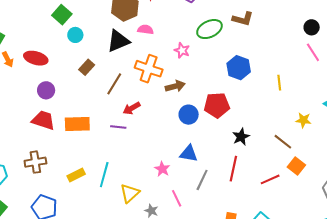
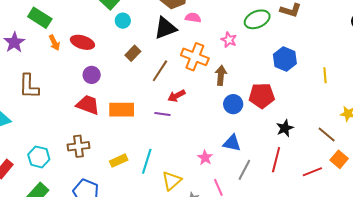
brown arrow: (175, 86) -> (221, 75), turned -72

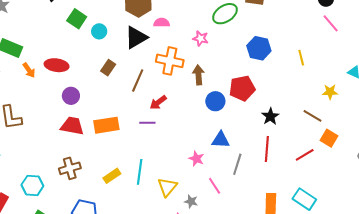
cyan circle: (123, 21) -> (99, 31), moved

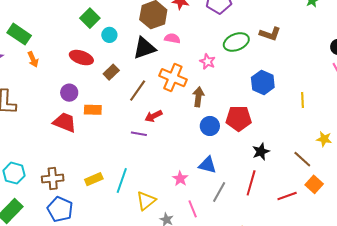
red ellipse: (57, 65) -> (81, 58), moved
orange rectangle: (106, 125) -> (93, 110), moved, size x0.7
brown cross: (70, 168) -> (53, 178), moved

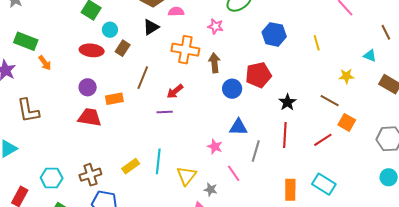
cyan circle: (109, 35) -> (110, 30), moved
black triangle: (144, 48) -> (151, 27), size x0.7
brown rectangle: (111, 72) -> (123, 48), moved
brown line: (138, 91) -> (143, 78), moved

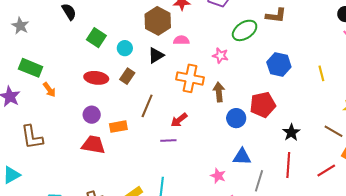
cyan circle: (110, 30) -> (125, 48), moved

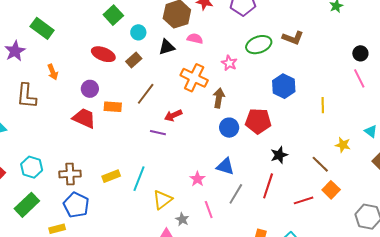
orange arrow: (49, 90) -> (53, 72), moved

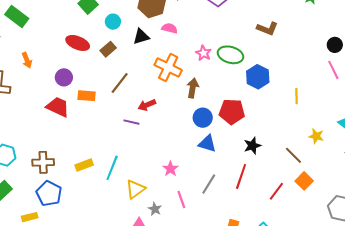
green ellipse: (259, 45) -> (230, 55), moved, turned 35
blue triangle: (225, 166) -> (207, 143), moved
red line: (304, 200) -> (276, 191), turned -36

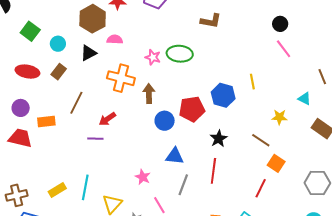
blue hexagon: (258, 77) -> (223, 95), moved
blue triangle: (207, 143) -> (175, 156), moved
red line: (276, 191) -> (261, 188), moved

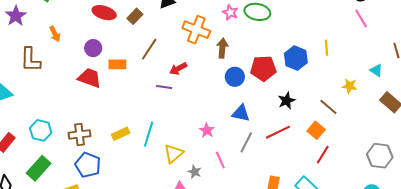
orange square: (276, 163) -> (316, 130), moved
red line: (213, 171) -> (278, 132), turned 50

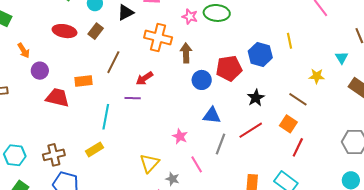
orange arrow: (55, 34) -> (24, 50), moved
purple circle: (93, 48) -> (40, 71), moved
cyan triangle: (376, 70) -> (342, 58), turned 32
cyan line: (149, 134) -> (106, 117), moved

